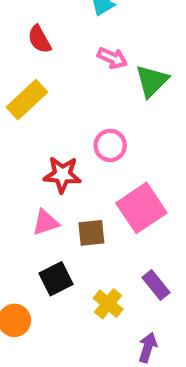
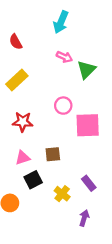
red semicircle: (39, 39) -> (16, 42), moved
red star: (62, 175) -> (23, 122), moved
pink square: (141, 208) -> (88, 125), moved, turned 32
pink triangle: (46, 223) -> (23, 158), moved

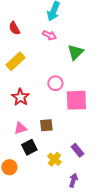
pink arrow: (64, 57) -> (49, 35), moved
red star: (23, 122) -> (20, 97), turned 30

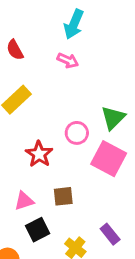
green triangle: (75, 52) -> (113, 118), moved
red star: (20, 97) -> (39, 154), moved
pink square: (76, 100) -> (109, 159), turned 30

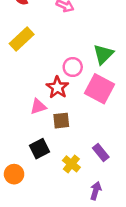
red star: (39, 154) -> (57, 87), moved
pink triangle: (24, 201) -> (38, 107), moved

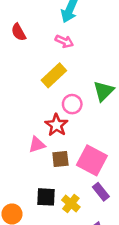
yellow rectangle: (22, 39) -> (54, 75), moved
pink square: (99, 89) -> (92, 160), moved
black square: (40, 149) -> (46, 197), moved, turned 30

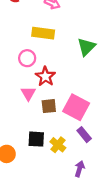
yellow rectangle: (54, 75) -> (43, 33), turned 50
pink circle: (72, 104) -> (27, 58), moved
pink triangle: (37, 145) -> (28, 94), turned -42

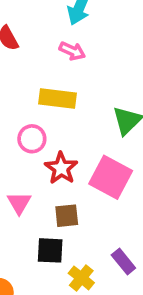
pink triangle: (28, 94) -> (19, 203), moved
pink square: (76, 107) -> (111, 177), moved
black square: (36, 139) -> (50, 250), moved

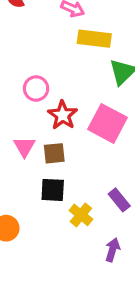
yellow rectangle: (58, 99) -> (94, 39), moved
brown square: (67, 216) -> (54, 153), moved

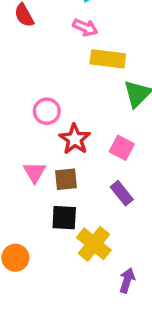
pink square: (108, 123) -> (122, 148), size x0.6
purple rectangle: (119, 200) -> (122, 193), moved
yellow cross: (81, 215) -> (94, 244), size x1.4

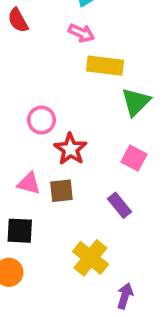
pink square: (122, 148) -> (134, 158), moved
pink triangle: (35, 172) -> (29, 183), turned -45
black square: (64, 218) -> (20, 231), moved

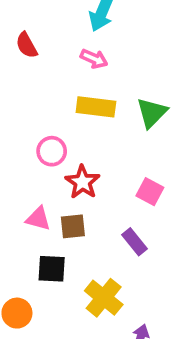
yellow rectangle: (105, 66) -> (96, 107), moved
green triangle: (136, 102) -> (152, 113), moved
black square: (20, 231) -> (52, 269), moved

